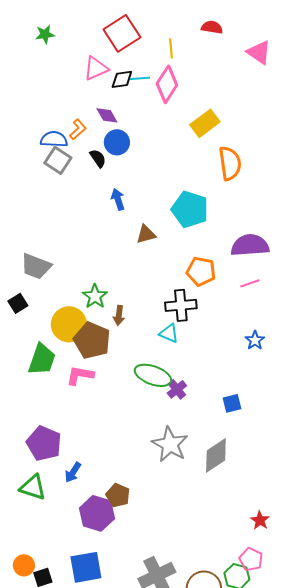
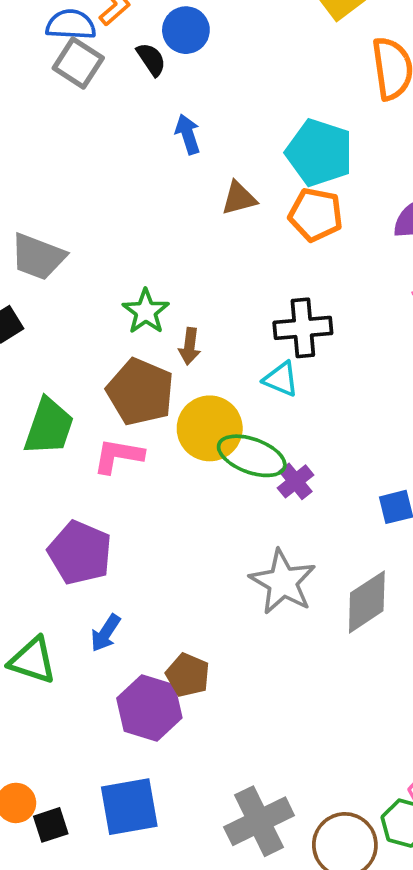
orange pentagon: (201, 271) -> (316, 215), moved
yellow circle: (69, 324) -> (210, 428), moved
purple pentagon: (44, 443) -> (80, 553), moved

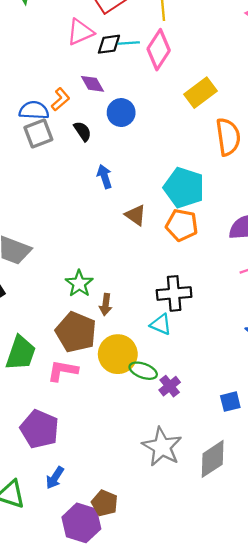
blue circle: (186, 30) -> (121, 113), moved
gray square: (78, 63) -> (38, 133), turned 36
brown triangle: (239, 198) -> (135, 215), turned 50
green ellipse: (252, 456) -> (143, 371), size x0.7

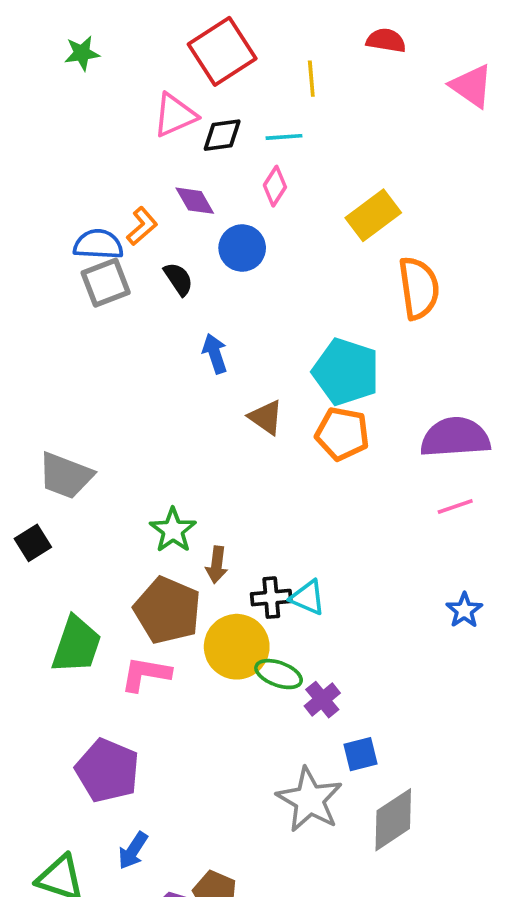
cyan line: (129, 43) -> (284, 137), moved
pink diamond: (159, 50) -> (275, 186), moved, size x0.6
black cross: (174, 293) -> (271, 598), moved, size x0.7
blue square: (230, 402) -> (360, 754), moved

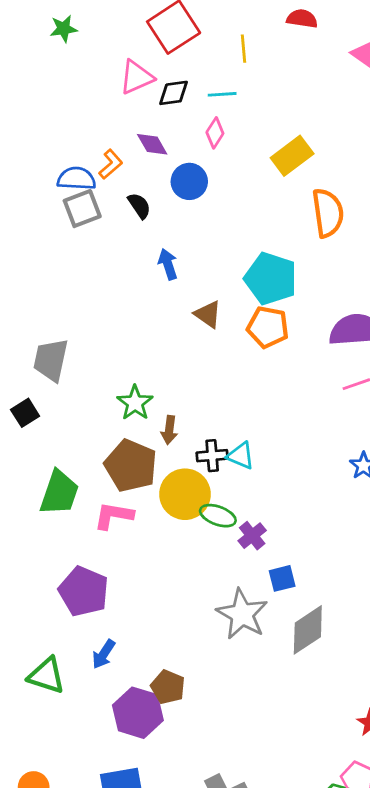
gray trapezoid: (66, 476) -> (51, 360), turned 81

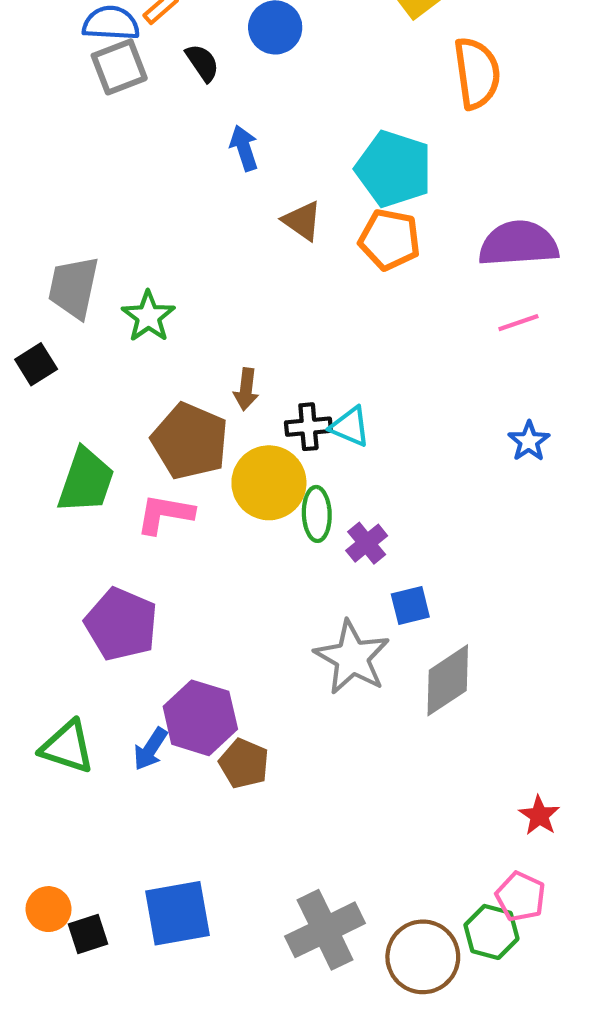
green star: (135, 403) -> (148, 316), moved
green ellipse: (218, 516) -> (317, 514), turned 68
blue arrow: (104, 654) -> (150, 749), moved
purple hexagon: (138, 713) -> (200, 718), moved

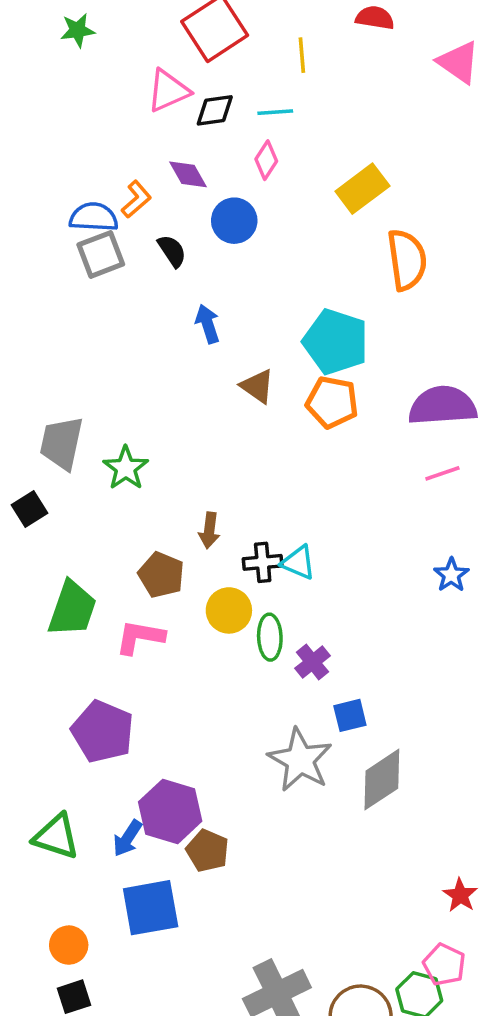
brown pentagon: (190, 441) -> (161, 575), size x0.7
yellow circle: (269, 483) -> (229, 610), size x0.7
orange circle: (49, 909) -> (69, 945), moved
blue square: (177, 913) -> (151, 908), moved

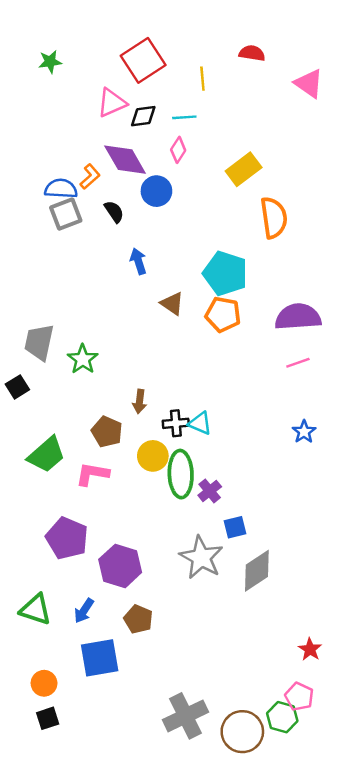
purple diamond: (188, 174) -> (125, 160), size x1.6
green trapezoid: (72, 609) -> (46, 455), turned 30
green ellipse: (270, 637) -> (181, 474), size x1.5
purple hexagon: (170, 812) -> (120, 566), moved

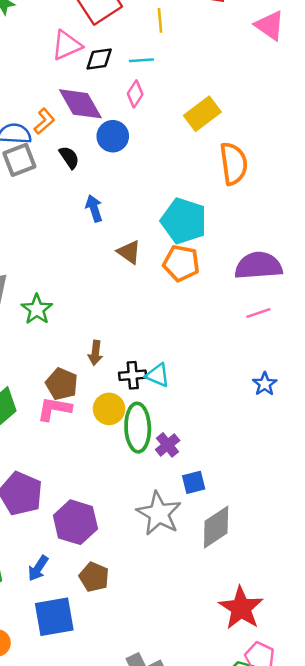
pink L-shape: (92, 474) -> (54, 409), moved
red star: (310, 649) -> (241, 608), moved, size x1.8

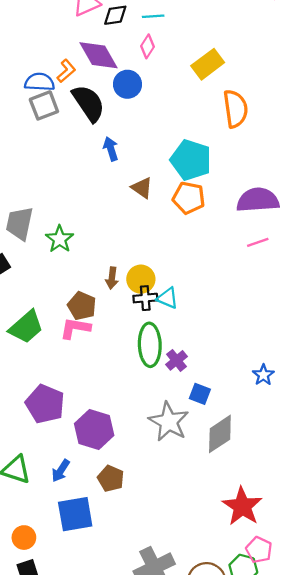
black semicircle: (69, 157) -> (89, 103), size x1.8
blue star: (265, 384) -> (263, 375), moved
yellow circle: (109, 409) -> (141, 279), moved
blue square: (194, 482) -> (200, 394), turned 35

